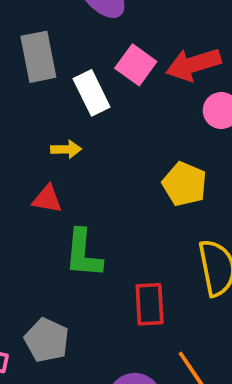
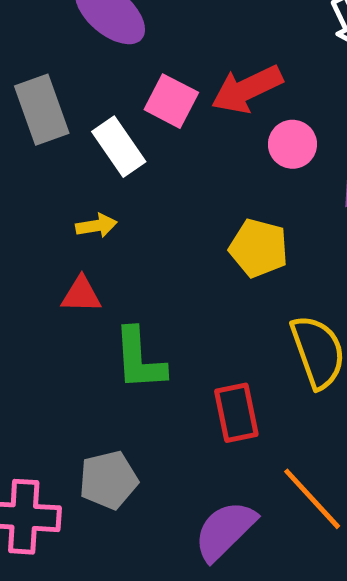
gray pentagon: (47, 340) -> (108, 480), turned -30

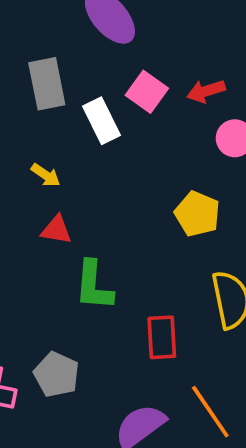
red arrow: (247, 89) -> (206, 91), size x0.7
yellow arrow: (96, 226) -> (46, 175), moved, turned 36
gray pentagon: (108, 480) -> (57, 375), turned 30

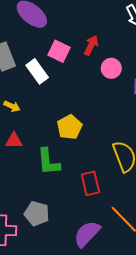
red arrow: (206, 91) -> (91, 45), turned 144
yellow pentagon: (197, 214) -> (70, 127), moved, turned 30
red triangle: (56, 230) -> (14, 141), moved

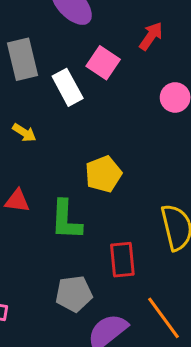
red arrow: (91, 45) -> (151, 36), moved
red triangle: (14, 141) -> (17, 201), moved
gray pentagon: (37, 214) -> (74, 294), moved, turned -30

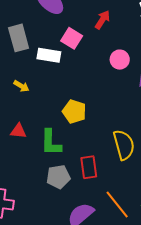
white rectangle: (68, 87) -> (49, 55), turned -50
yellow pentagon: (103, 174) -> (74, 112), turned -30
gray pentagon: (74, 294) -> (58, 177), moved

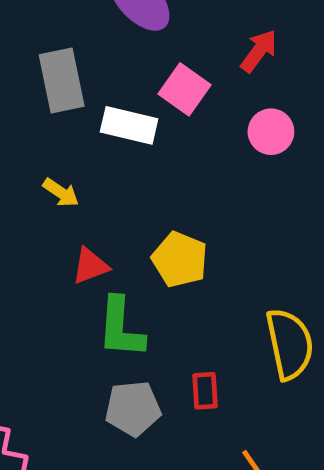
pink circle: (120, 60) -> (271, 132), moved
red triangle: (18, 131) -> (90, 266), moved, turned -30
red rectangle: (89, 167) -> (205, 391), size x0.7

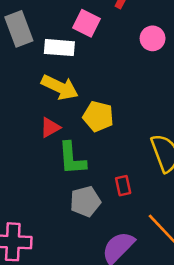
pink circle: (271, 132) -> (153, 38), moved
yellow arrow: (61, 193) -> (60, 87), moved, size x1.8

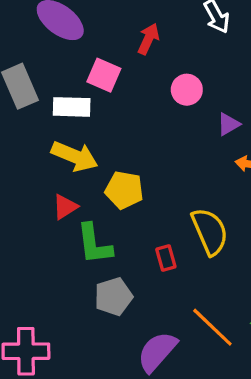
red rectangle: (123, 186) -> (166, 258), moved

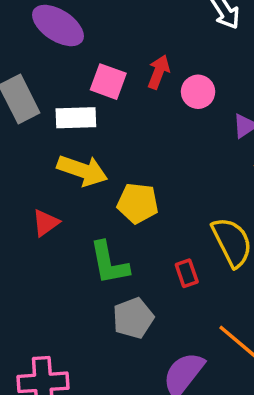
red arrow: (148, 39) -> (159, 72), moved
red triangle: (65, 207) -> (46, 223), moved

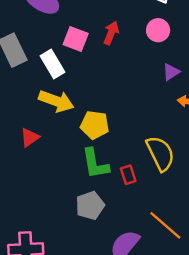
pink circle: (198, 92) -> (158, 30), moved
white rectangle: (76, 118) -> (52, 64), turned 60
green L-shape: (109, 263) -> (95, 164), moved

